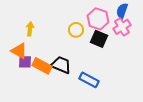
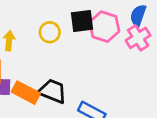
yellow circle: (76, 30) -> (50, 32), moved
black square: (99, 39) -> (82, 21), moved, turned -30

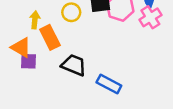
orange rectangle: (26, 93) -> (50, 37), moved, turned 35

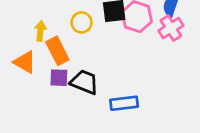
purple square: (29, 61) -> (59, 78), moved
blue rectangle: (109, 84) -> (124, 103), turned -35

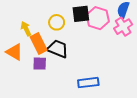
yellow arrow: (40, 31) -> (26, 29), turned -32
black trapezoid: (84, 82) -> (58, 49), moved

